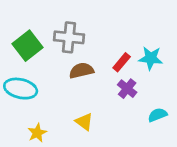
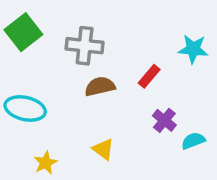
green square: (27, 46) -> (23, 32), moved
cyan star: (151, 58) -> (193, 49), moved
purple cross: (127, 89) -> (164, 120), moved

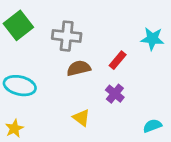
purple cross: (164, 120) -> (115, 94), moved
cyan semicircle: (193, 141) -> (152, 126), moved
yellow star: (46, 163) -> (14, 128), moved

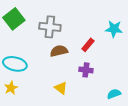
purple cross: (115, 94) -> (86, 70), turned -32
yellow star: (14, 128) -> (11, 88), moved

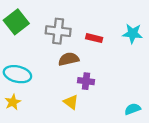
red rectangle: (88, 45) -> (94, 38), moved, turned 64
purple cross: (86, 70) -> (86, 81), moved

